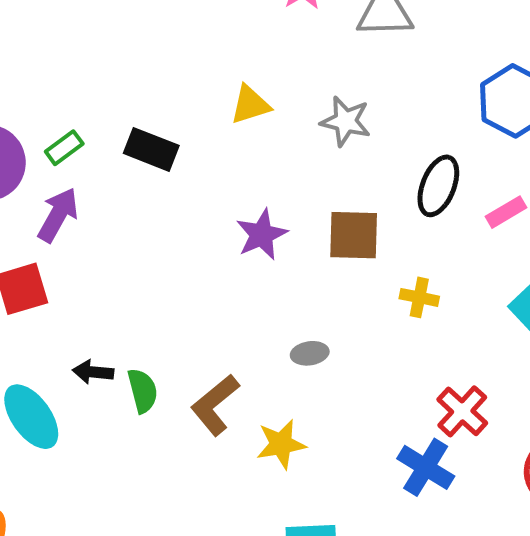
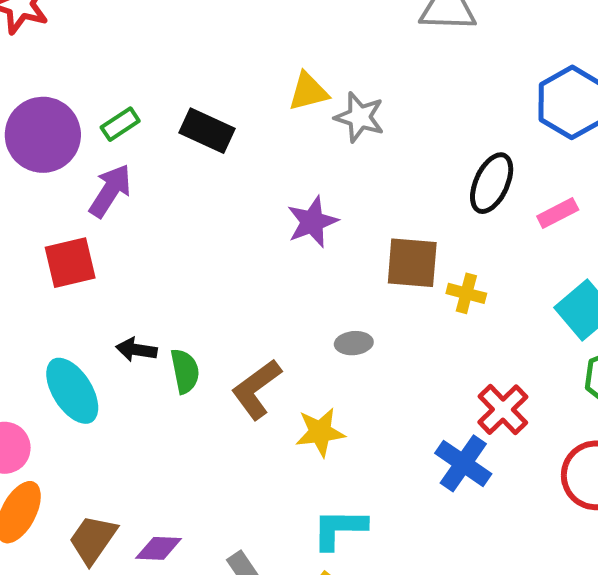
gray star: (346, 121) -> (359, 117), moved
brown square: (354, 235) -> (412, 263), moved

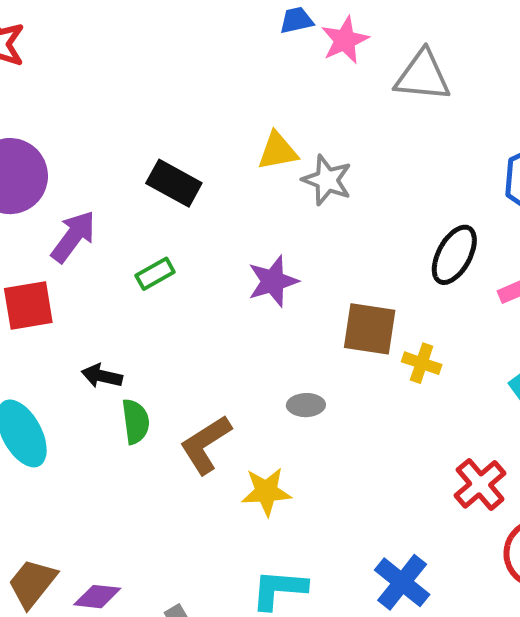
green rectangle: (120, 124) -> (155, 274), moved
black arrow: (136, 350) -> (102, 376), moved
red cross: (503, 410) -> (480, 484), moved
blue cross: (463, 463) -> (402, 582), moved

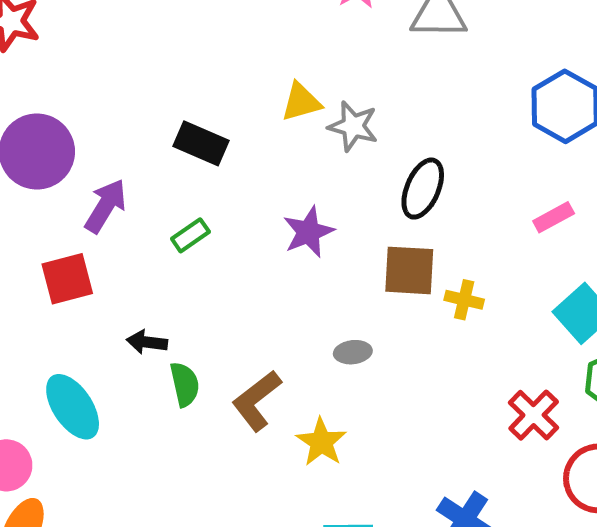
black ellipse: (454, 255) -> (423, 189), moved
yellow star: (266, 492) -> (321, 442), turned -30

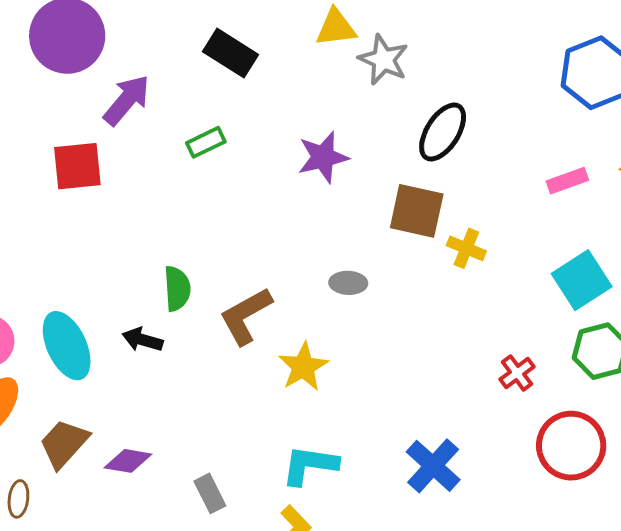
black arrow: (147, 342) -> (143, 340), moved
cyan ellipse: (73, 407) -> (67, 346), moved
red cross: (534, 415) -> (517, 373), size x0.7

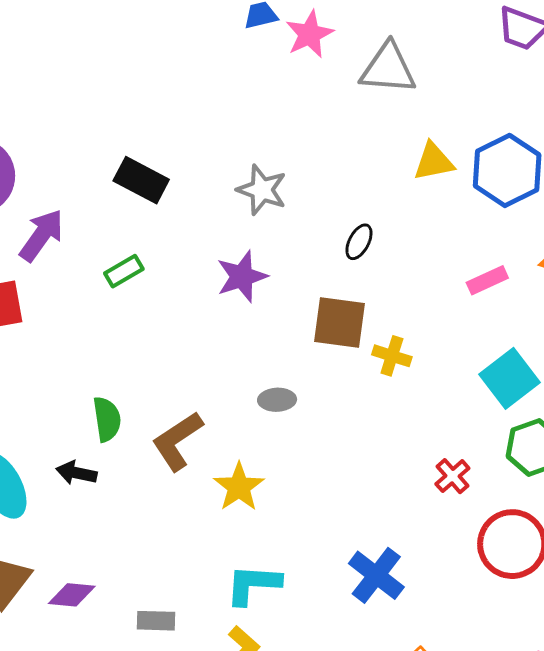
yellow triangle: (336, 28) -> (434, 162), moved
gray star: (383, 60) -> (262, 190), moved
black ellipse: (443, 132) -> (359, 242), size x0.6
gray rectangle: (210, 493) -> (156, 621), turned -57

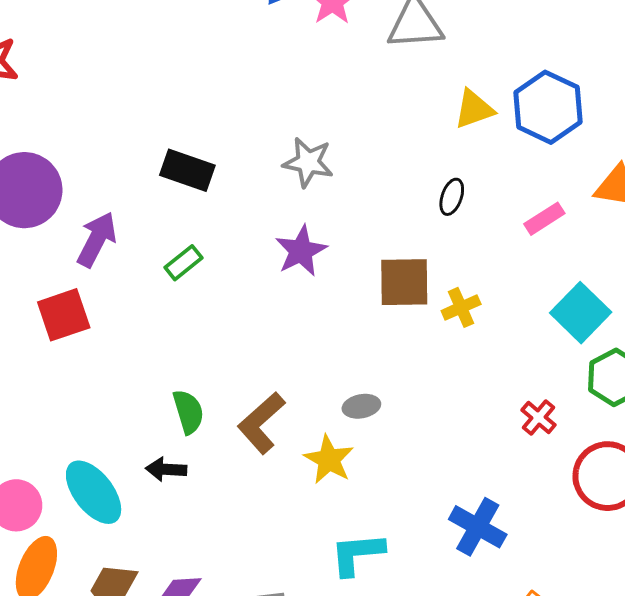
black ellipse: (359, 242) -> (452, 197), moved
yellow cross: (392, 356) -> (461, 307), turned -33
gray ellipse: (277, 400) -> (361, 406), moved

